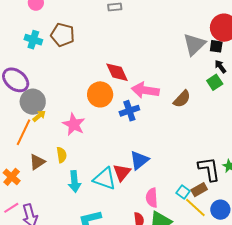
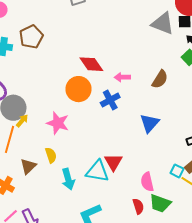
brown pentagon: (63, 35) -> (31, 37), turned -30
gray triangle: (194, 44) -> (163, 24), turned -45
pink arrow: (145, 90) -> (122, 77), size x0.6
blue triangle: (139, 160) -> (150, 123), moved

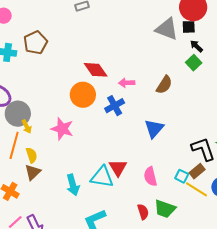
yellow arrow: (22, 121) -> (27, 127), turned 112
yellow semicircle: (51, 155) -> (31, 155), moved
pink semicircle: (147, 182) -> (150, 176), moved

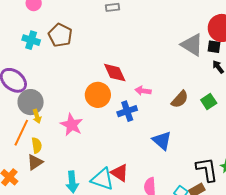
brown pentagon: (35, 43) -> (60, 35), turned -30
green square: (194, 63) -> (209, 102), moved
blue triangle: (154, 129) -> (162, 141), turned -40
red triangle: (118, 168) -> (120, 173), turned -36

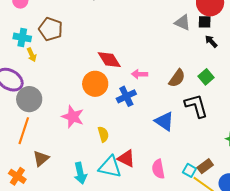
gray triangle: (192, 45) -> (183, 23), size x0.7
yellow arrow: (37, 116) -> (32, 55), moved
yellow semicircle: (37, 145) -> (103, 134), moved
black L-shape: (207, 169) -> (196, 106), moved

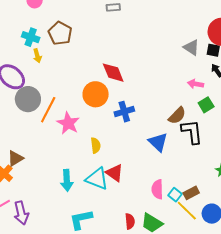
pink arrow: (140, 74) -> (196, 84), moved
brown semicircle: (177, 78) -> (177, 116), moved
orange line: (24, 131) -> (48, 110), moved
brown triangle: (41, 158) -> (15, 158), moved
pink semicircle: (158, 169) -> (157, 189), moved

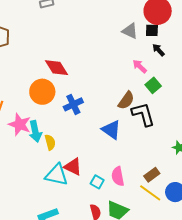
pink arrow: (196, 84) -> (140, 66), turned 42
cyan arrow: (67, 180) -> (35, 131), moved
cyan square: (175, 195) -> (97, 182), moved

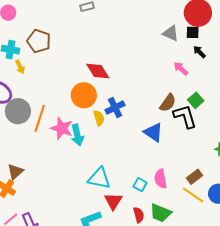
green square: (153, 85) -> (196, 100), moved
yellow semicircle: (50, 142) -> (99, 118), moved
red triangle: (73, 167) -> (113, 201), moved, turned 36

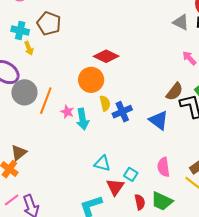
red diamond: (98, 71) -> (106, 56), turned -35
blue cross: (115, 108) -> (122, 112), moved
pink star: (62, 128) -> (67, 112), size x0.6
cyan triangle: (99, 178) -> (102, 163), size x0.7
cyan square: (140, 185) -> (131, 174), moved

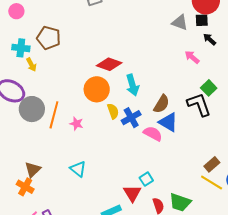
brown semicircle: (175, 92) -> (162, 104), moved
cyan arrow: (83, 119) -> (132, 85), moved
cyan triangle: (102, 163) -> (78, 169), moved, turned 30
pink semicircle: (163, 167) -> (153, 134), moved, turned 132
cyan square: (131, 174) -> (146, 179), turned 32

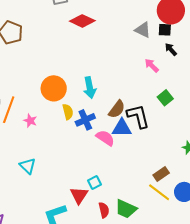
red diamond: (109, 64) -> (82, 21), moved
black L-shape: (199, 105) -> (138, 116), moved
blue triangle: (168, 122) -> (122, 128), turned -35

